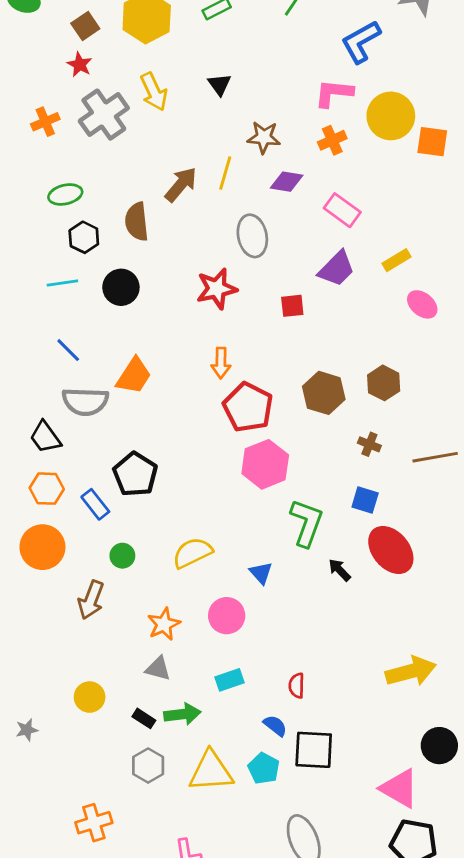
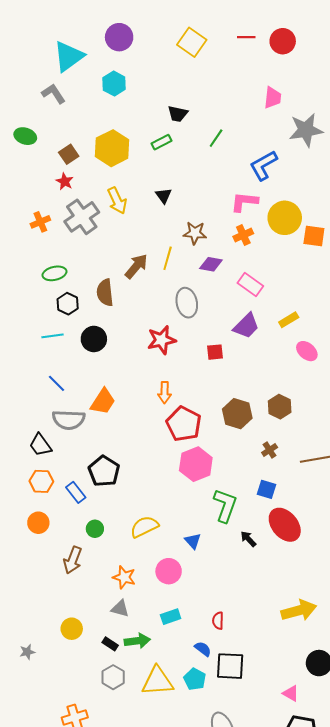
brown cross: (369, 444) -> (270, 450), turned 35
orange circle: (42, 547) -> (38, 523), size x0.7
orange star: (164, 624) -> (124, 577), turned -30
pink triangle: (399, 788) -> (291, 693), size x0.6

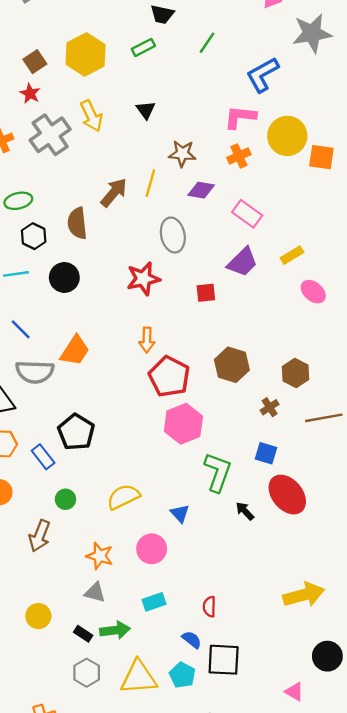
brown hexagon: (280, 407) -> (296, 373), moved

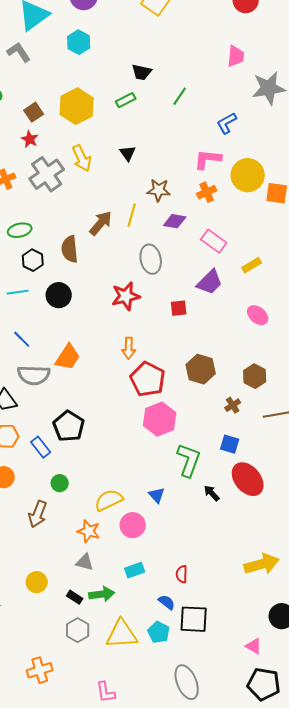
blue L-shape: (262, 75) -> (227, 123), size x0.7
yellow rectangle: (292, 255) -> (252, 265), moved
pink ellipse: (313, 292) -> (258, 315), moved
yellow semicircle: (123, 497) -> (109, 500), moved

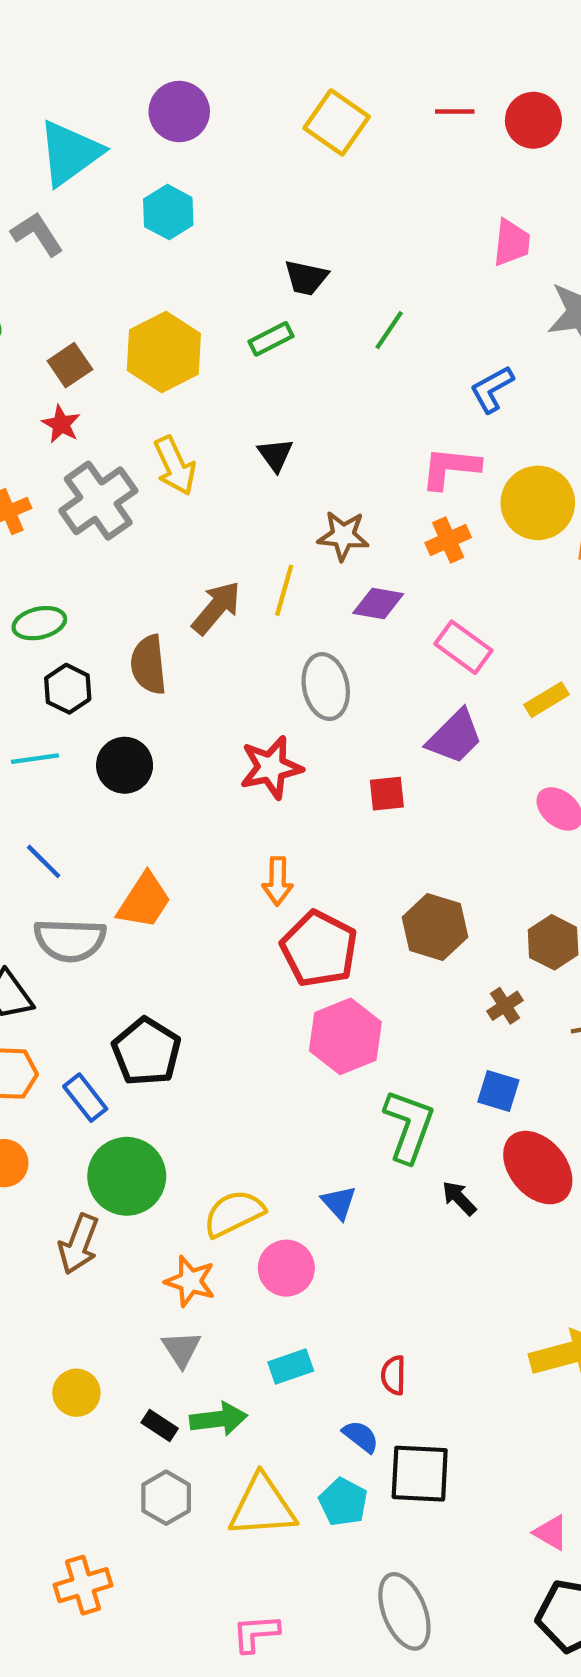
green circle: (60, 483) -> (127, 1176), size x2.0
gray triangle: (85, 562) -> (181, 1349), turned 42
pink L-shape: (106, 692) -> (256, 1633), moved, turned 95

